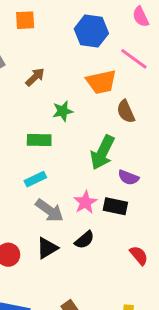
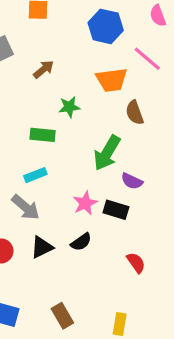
gray arrow: (49, 210) -> (26, 207), moved

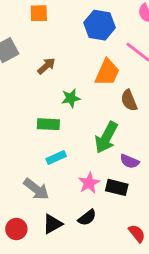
orange trapezoid: (112, 80) -> (107, 72), turned -56
cyan rectangle: (35, 175) -> (56, 158), moved

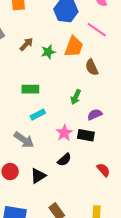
green star: (71, 98) -> (48, 52), moved
green arrow: (106, 137) -> (76, 97), size x0.6
purple semicircle: (130, 161) -> (95, 114), turned 136
black triangle: (52, 224) -> (38, 176), moved

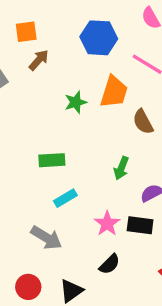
brown arrow: (26, 44) -> (39, 60), moved

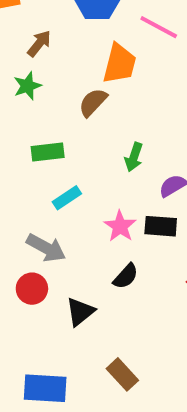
brown arrow: (39, 60) -> (39, 43), moved
green star: (76, 102) -> (27, 86), moved
brown semicircle: (143, 122) -> (93, 102), moved, turned 75
red circle: (28, 287) -> (32, 289), moved

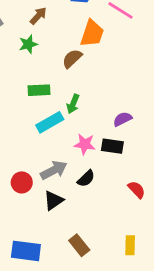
green arrow: (134, 157) -> (73, 104), moved
cyan rectangle: (67, 198) -> (50, 122), size x1.4
pink star: (120, 226) -> (85, 144), turned -30
gray arrow: (46, 248) -> (54, 170), moved, turned -60

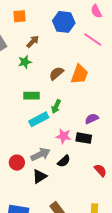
orange trapezoid: (92, 33) -> (79, 74), moved

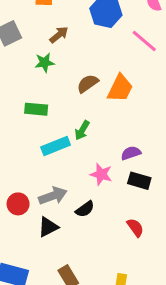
green rectangle: (32, 96) -> (36, 109), moved
pink star: (64, 136) -> (101, 174), moved
black rectangle: (84, 138) -> (139, 181), moved

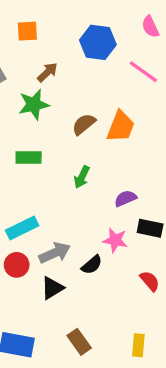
green star: (45, 63) -> (34, 105), size x1.4
cyan rectangle: (56, 146) -> (22, 228), moved
purple semicircle: (131, 153) -> (125, 198), moved
pink star: (101, 174) -> (115, 240), moved

